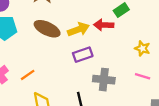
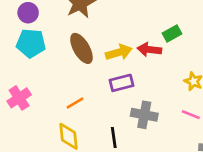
brown ellipse: (47, 29) -> (81, 48), turned 30
orange line: (28, 75) -> (75, 103), moved

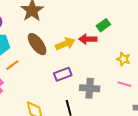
purple rectangle: (122, 83) -> (63, 74), moved
orange line: (75, 103) -> (12, 65), moved

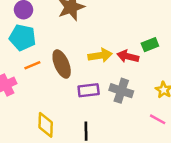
brown ellipse: (37, 44) -> (62, 64), moved
gray cross: (90, 88) -> (121, 91), moved

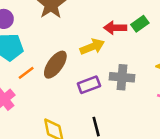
red arrow: (128, 56) -> (115, 28), moved
brown ellipse: (62, 64) -> (55, 65), turned 72

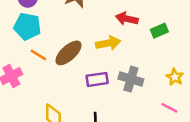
red arrow: (115, 28) -> (127, 19), moved
orange line: (26, 73) -> (38, 55), turned 56

